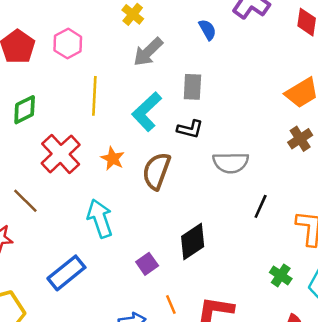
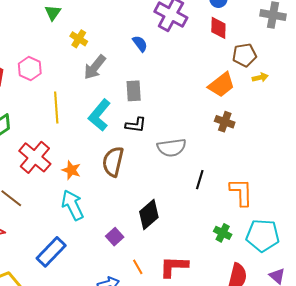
brown cross: (300, 139) -> (225, 122), turned -30
orange star: (113, 159) -> (71, 170), moved

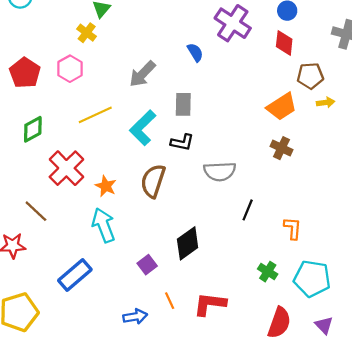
yellow cross: (79, 39) -> (87, 33), moved
yellow line: (56, 108) -> (95, 115), turned 64
orange L-shape: (241, 192) -> (293, 228), size x0.7

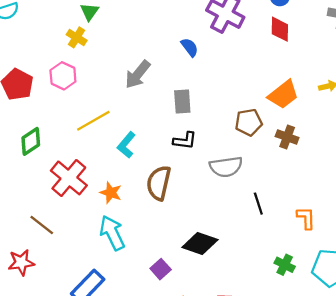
brown pentagon: (310, 76) -> (249, 122), moved
cyan L-shape: (143, 128) -> (126, 145), moved, size x0.7
black line: (248, 210) -> (258, 204), turned -35
black diamond: (188, 243) -> (200, 244), turned 60

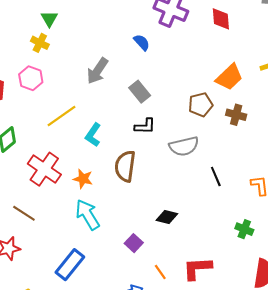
gray rectangle: (182, 102) -> (140, 92), turned -30
black diamond: (200, 244) -> (167, 217), size x0.7

